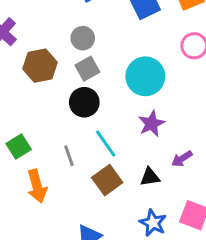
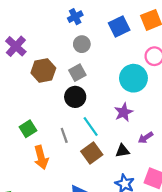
gray circle: (83, 38) -> (82, 44), moved
cyan circle: (145, 76) -> (133, 78), moved

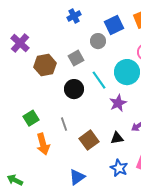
gray circle: (82, 44) -> (98, 41), moved
gray square: (77, 73) -> (76, 58), moved
cyan line: (91, 127) -> (99, 80), moved

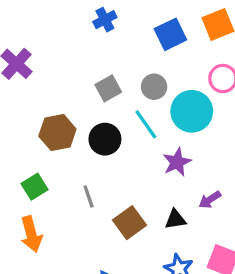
gray circle: (98, 41) -> (154, 87), moved
brown hexagon: (45, 65) -> (57, 133), moved
orange arrow: (43, 144) -> (31, 234), moved

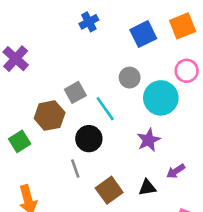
gray square: (108, 88) -> (75, 92), moved
cyan line: (146, 124) -> (105, 109), moved
black circle: (105, 139) -> (89, 139), moved
green square: (35, 187) -> (20, 141), moved

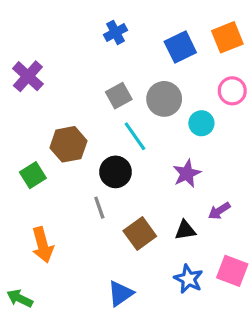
gray circle: (130, 78) -> (164, 99), size x1.4
gray square: (75, 92) -> (119, 96), moved
cyan circle: (161, 98) -> (201, 123), size x0.6

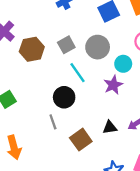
brown hexagon: (68, 144) -> (32, 49), moved
purple star: (187, 174) -> (113, 85), moved
black triangle: (185, 230) -> (110, 127), moved

